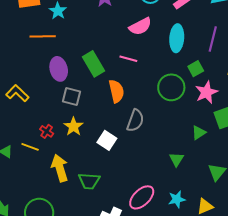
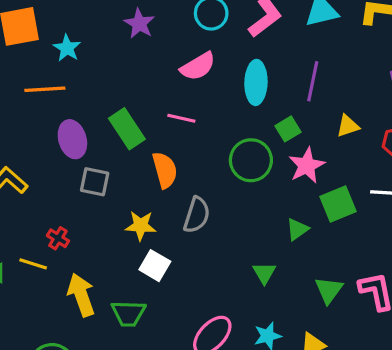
yellow star: (73, 127) -> (141, 226), moved, turned -30
white square: (107, 140) -> (155, 266), moved

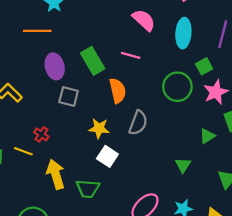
pink semicircle: (198, 66) -> (144, 20), turned -110

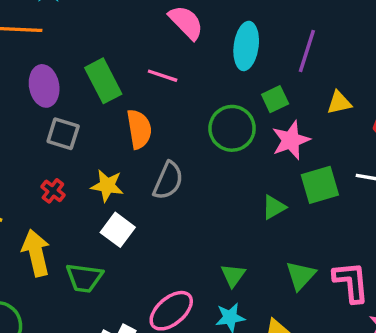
red cross: (41, 134) -> (53, 191), moved
green triangle: (183, 165) -> (233, 275), moved

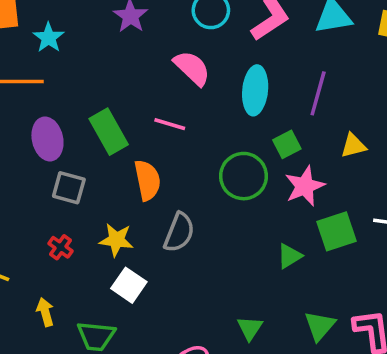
yellow arrow: (36, 253) -> (45, 312), size x0.6

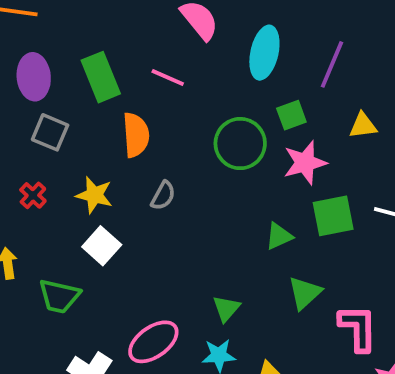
gray semicircle: (179, 232) -> (163, 196), size x0.7
green triangle: (320, 326) -> (305, 293), moved

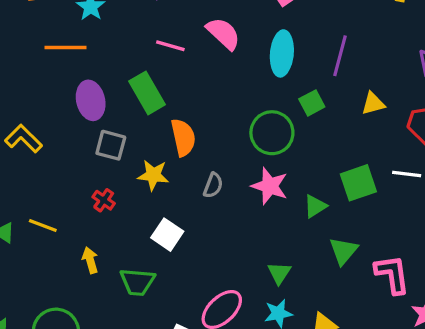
pink line: (168, 77) -> (170, 46), moved
pink star: (305, 163) -> (270, 186), moved, turned -30
yellow star: (94, 195) -> (153, 175), moved

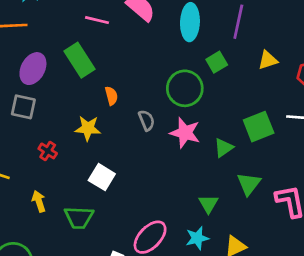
purple ellipse: (91, 100) -> (33, 69), turned 44
orange semicircle: (183, 137) -> (111, 96), size x0.6
gray square: (111, 145) -> (23, 107), moved
gray semicircle: (213, 185) -> (147, 120), moved, turned -40
green triangle: (279, 273) -> (208, 204), moved

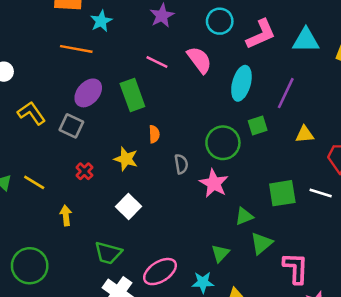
green triangle: (224, 148) -> (244, 216), moved
green trapezoid: (79, 218) -> (108, 253), moved

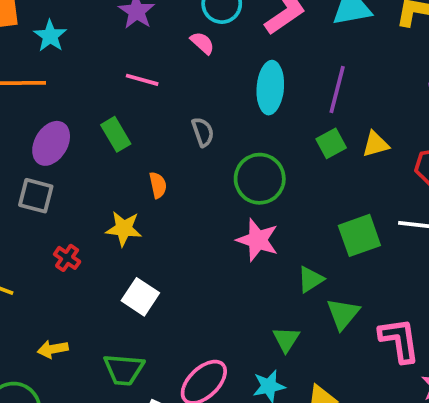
pink semicircle: (199, 60) -> (202, 43), moved, size x0.6
green rectangle: (132, 95) -> (116, 134), size x0.7
green square: (258, 125) -> (331, 143), moved
gray semicircle: (181, 164) -> (203, 132), moved
yellow arrow: (66, 215) -> (53, 349), moved, turned -84

